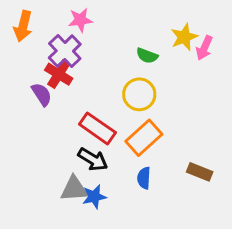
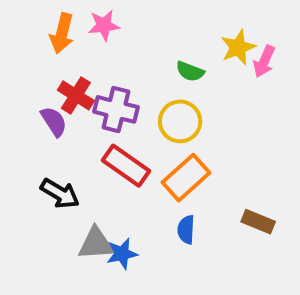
orange arrow: (23, 26) -> (62, 33), moved
purple cross: (65, 51) -> (116, 109), moved, turned -32
black arrow: (93, 159) -> (60, 194), moved

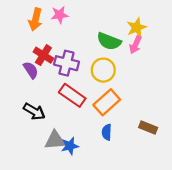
pink arrow: (264, 61) -> (135, 45), moved
green semicircle: (190, 71) -> (109, 41), size x1.5

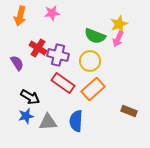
orange arrow: (35, 19) -> (20, 16), moved
purple semicircle: (31, 70) -> (17, 63), moved
blue semicircle: (107, 132) -> (76, 121), moved, size x1.5
blue star: (70, 146) -> (26, 116), moved

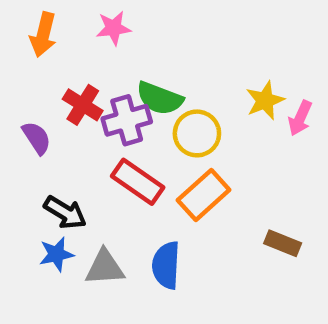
yellow star: (119, 24) -> (265, 101), moved
green semicircle: (95, 36) -> (160, 98), moved
pink arrow: (118, 39) -> (300, 118), moved
purple cross: (58, 55) -> (127, 120), turned -30

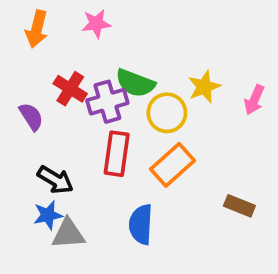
yellow star: (265, 101) -> (204, 87), moved
red rectangle: (138, 182) -> (117, 154), turned 63
gray triangle: (105, 267) -> (68, 234), moved

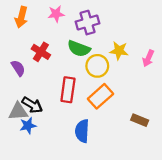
yellow star: (204, 87) -> (119, 51), turned 30
purple cross: (107, 102) -> (88, 23), moved
gray triangle: (68, 234) -> (18, 111), moved

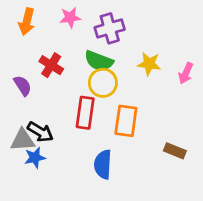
yellow circle: (97, 66) -> (103, 83), moved
orange rectangle: (101, 96) -> (126, 121), turned -40

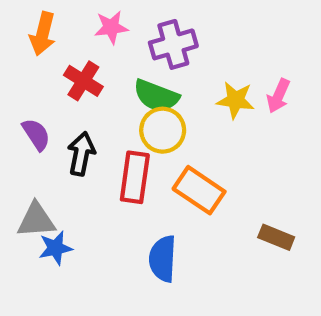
red cross: (51, 65) -> (83, 81), moved
pink arrow: (186, 73) -> (278, 96), moved
orange rectangle: (126, 121) -> (199, 190), turned -64
black arrow: (40, 132) -> (81, 154), moved, turned -110

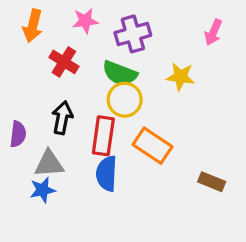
pink arrow: (278, 96) -> (213, 32), moved
purple semicircle: (36, 134) -> (18, 134), moved, turned 40
gray triangle: (36, 220) -> (49, 164), moved
blue semicircle: (163, 259) -> (107, 174), moved

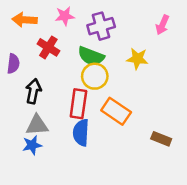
orange arrow: (33, 26) -> (25, 20), turned 80
black arrow: (62, 118) -> (33, 91), moved
purple semicircle: (18, 134) -> (13, 64), moved

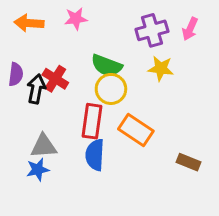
purple cross: (101, 26) -> (152, 30), moved
red cross: (48, 47) -> (55, 79), moved
black arrow: (33, 91) -> (36, 89), moved

